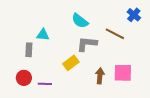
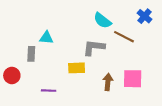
cyan semicircle: (80, 21) -> (102, 20), moved
yellow rectangle: (71, 63) -> (77, 68), turned 35
red circle: (24, 78) -> (12, 75), moved

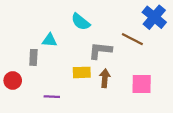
blue cross: (144, 16) -> (154, 17), size x1.5
cyan semicircle: (102, 20) -> (81, 22), moved
brown arrow: (108, 82) -> (105, 78), moved

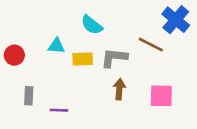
gray rectangle: (33, 57) -> (29, 96), moved
yellow rectangle: (82, 72) -> (83, 59), moved
red circle: (13, 81) -> (14, 55), moved

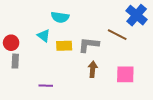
cyan semicircle: (92, 25) -> (60, 17), moved, turned -30
cyan triangle: (56, 46) -> (44, 36), turned 32
gray rectangle: (29, 96) -> (15, 61), moved

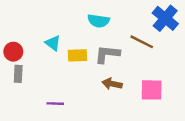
cyan semicircle: (60, 17) -> (99, 21), moved
brown arrow: (93, 69) -> (112, 84), turned -84

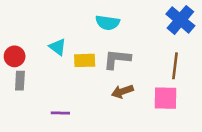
brown line: (142, 42) -> (175, 66), moved, turned 70
brown arrow: (112, 84) -> (122, 91), turned -30

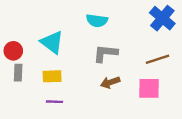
cyan triangle: (58, 47) -> (52, 42), size x1.5
yellow rectangle: (85, 60) -> (52, 76), moved
brown line: (175, 66) -> (157, 59), turned 65

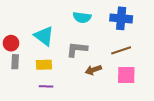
blue cross: (162, 18) -> (121, 18), moved, turned -35
gray L-shape: (105, 53) -> (77, 49), moved
brown line: (157, 59) -> (121, 50), moved

